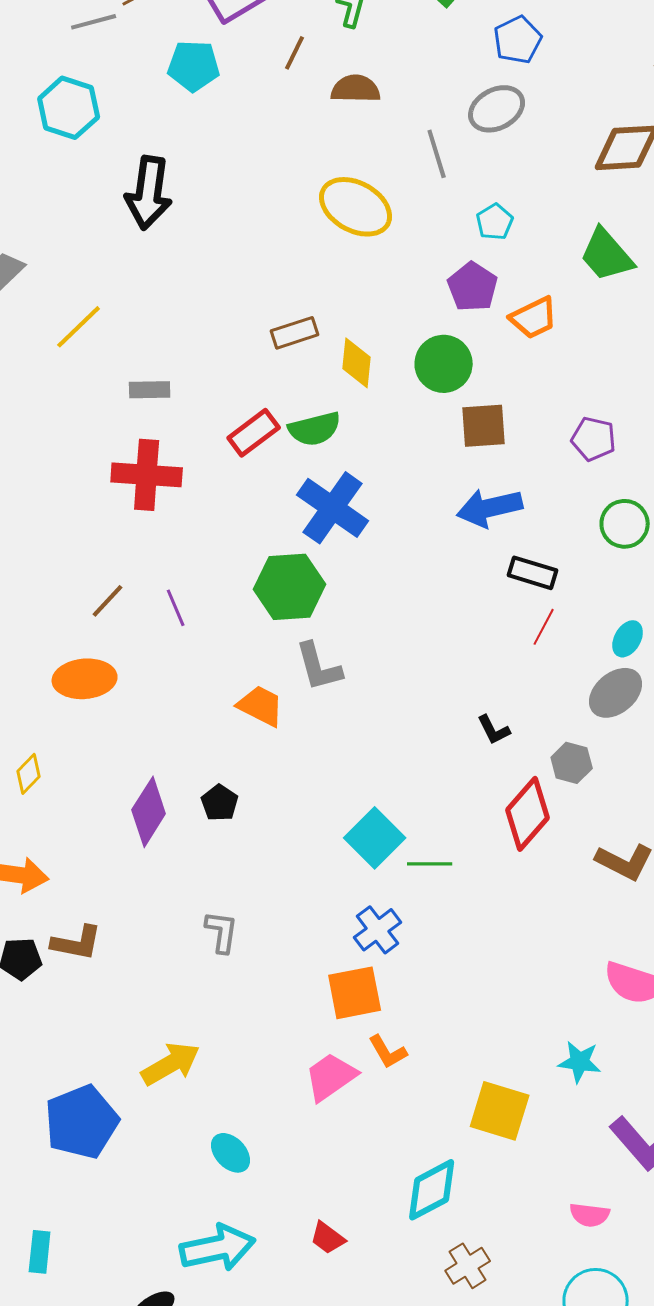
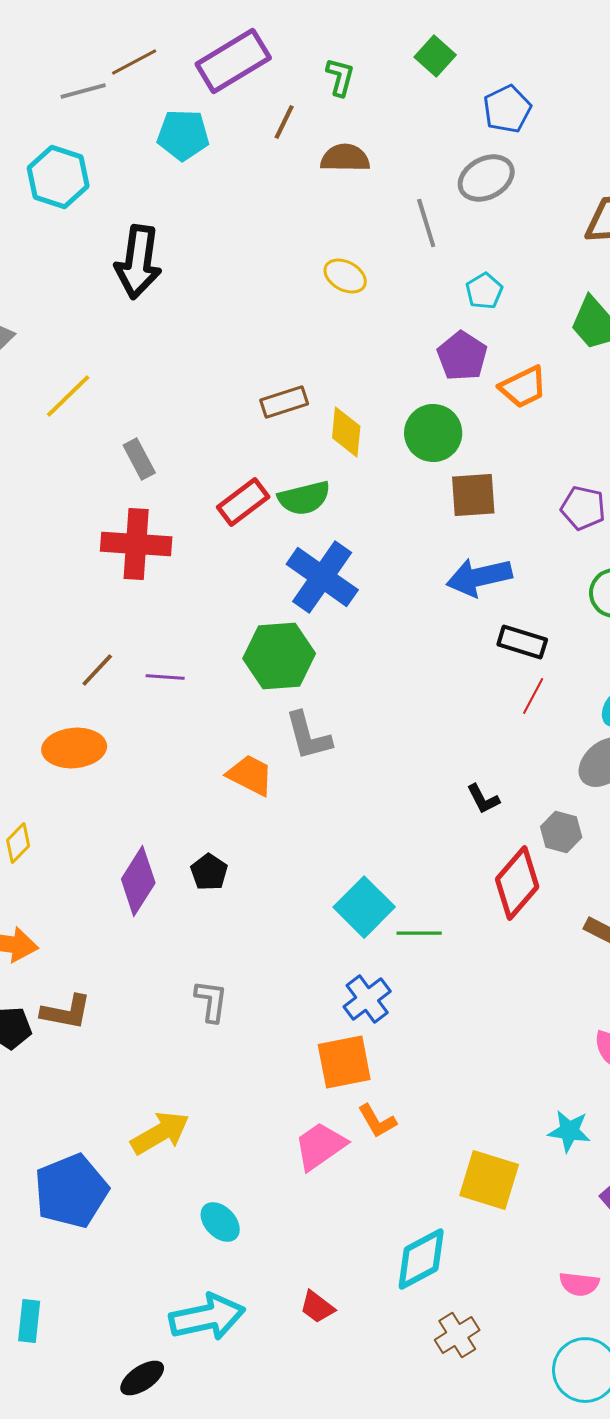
yellow ellipse: (356, 207) -> (345, 276), size x0.6
gray rectangle: (150, 390) -> (139, 459), turned 63
purple line: (176, 608) -> (165, 677), turned -63

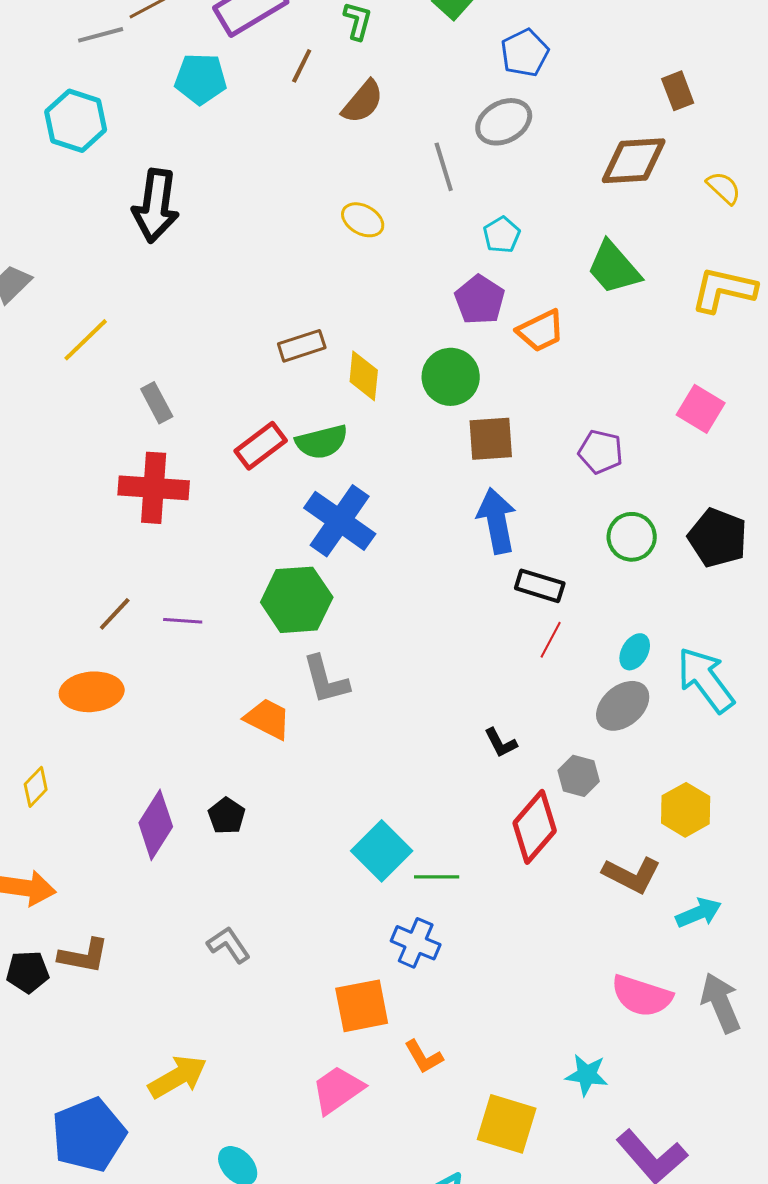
brown semicircle: (345, 158) -> (363, 102), turned 129
blue arrow: (479, 577) -> (497, 521), turned 92
blue cross: (367, 999) -> (416, 943), moved, turned -30
gray L-shape: (211, 1001) -> (229, 945), turned -42
orange L-shape: (377, 1121) -> (424, 1057), moved

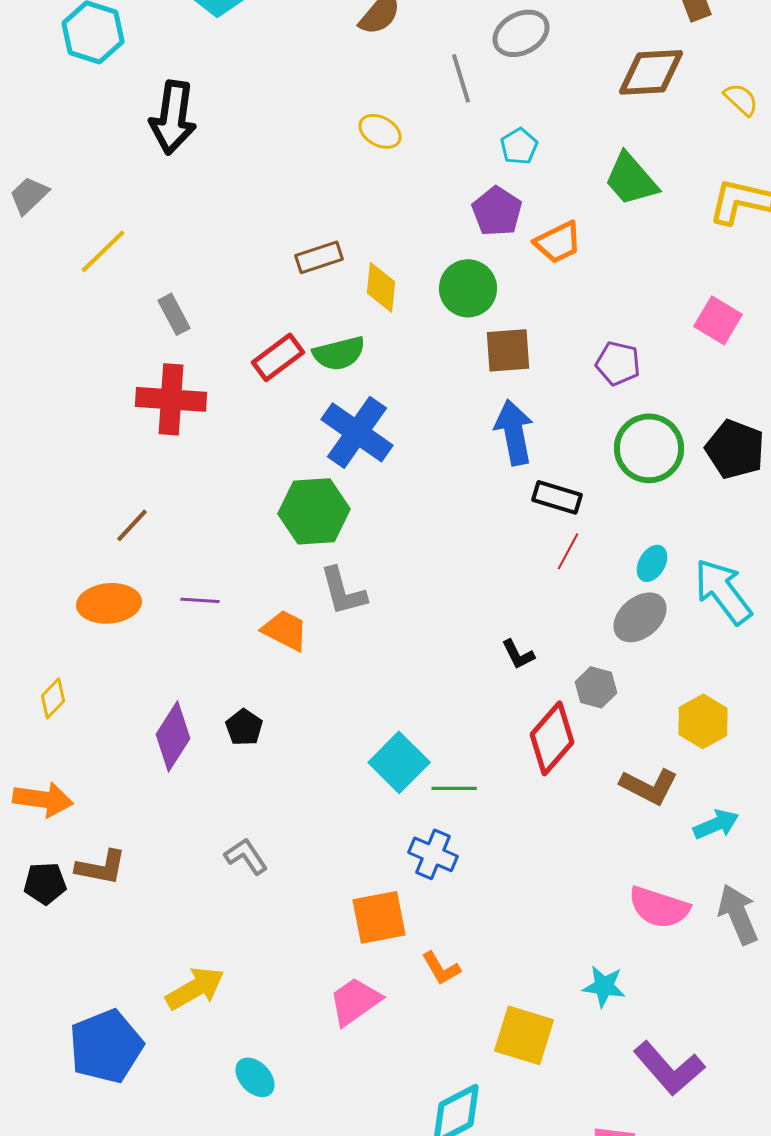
green circle: (632, 537) -> (649, 448), size x1.4
purple line: (183, 621) -> (200, 600), moved

